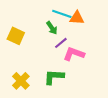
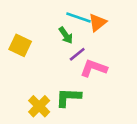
orange triangle: (77, 18) -> (97, 23), turned -42
yellow cross: (21, 81) -> (39, 106), moved

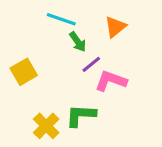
cyan line: (78, 17) -> (61, 19), moved
yellow square: (20, 45) -> (24, 72), moved, turned 35

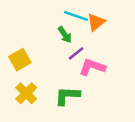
cyan line: (61, 19) -> (76, 16), moved
yellow cross: (46, 126) -> (26, 93), moved

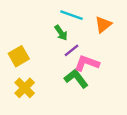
orange triangle: (96, 22) -> (103, 25), moved
green L-shape: (67, 96) -> (76, 78), moved, turned 50

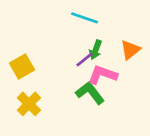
orange triangle: (103, 25) -> (130, 50), moved
green arrow: (61, 33) -> (96, 50), moved, turned 56

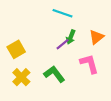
pink L-shape: (103, 75) -> (89, 64), moved, turned 55
green L-shape: (90, 93) -> (54, 74), moved

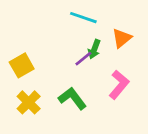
orange triangle: (97, 37) -> (122, 38), moved
pink L-shape: (89, 64) -> (119, 85), turned 55

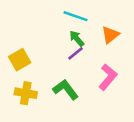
green arrow: (94, 49) -> (77, 38), moved, turned 119
yellow cross: (29, 102) -> (26, 93), turned -35

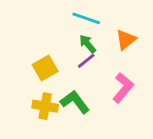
yellow square: (20, 60) -> (45, 68), moved
yellow cross: (26, 93) -> (45, 106), moved

